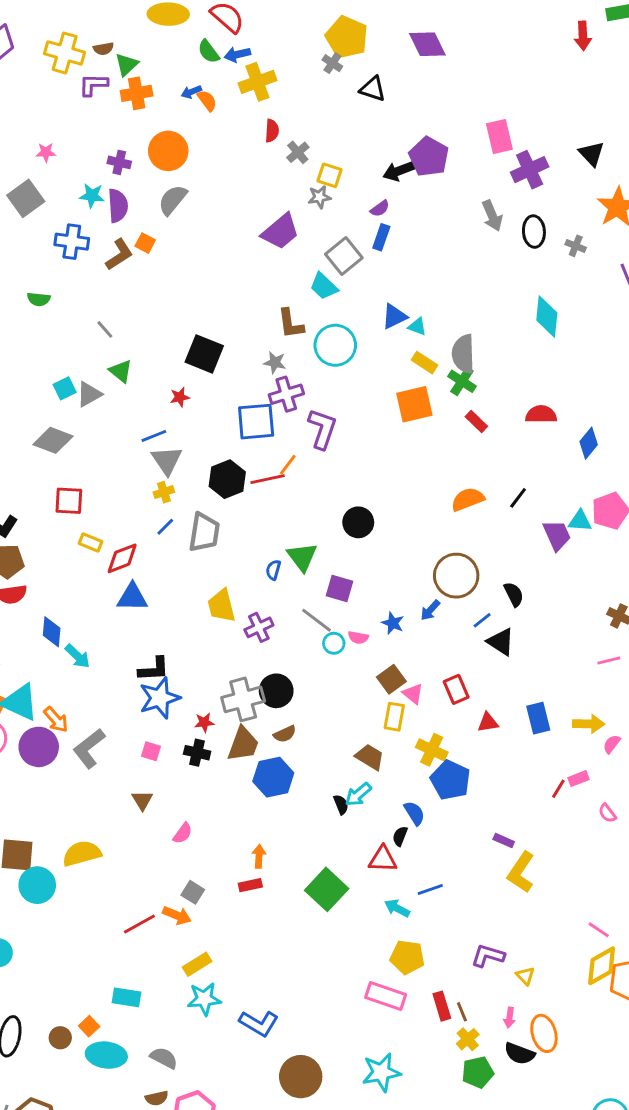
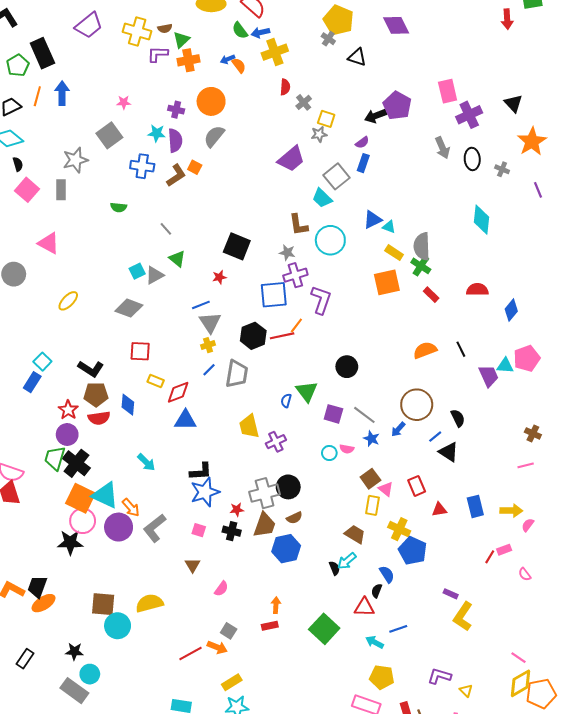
black line: (518, 498) -> (461, 349), turned -63
gray line: (317, 620) -> (364, 415), moved
blue diamond: (52, 632) -> (128, 405), moved

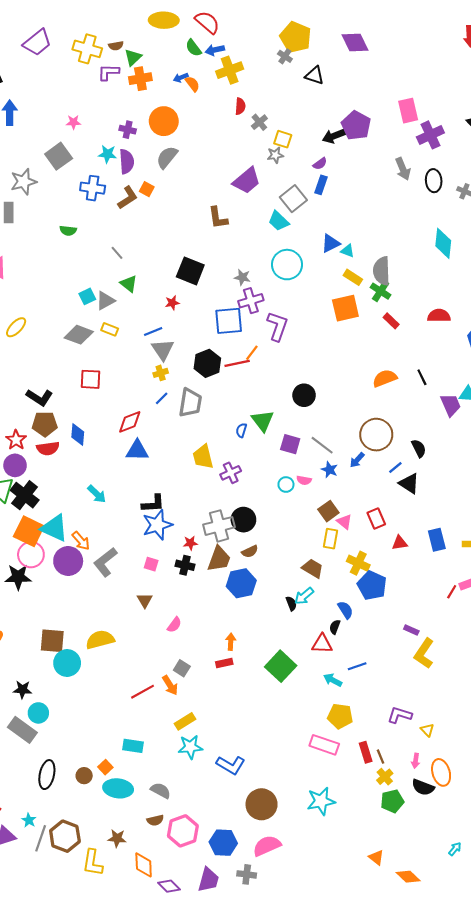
brown L-shape: (298, 225) -> (218, 218), moved
yellow rectangle: (156, 381) -> (110, 329), moved
orange arrow: (217, 647) -> (170, 685), turned 36

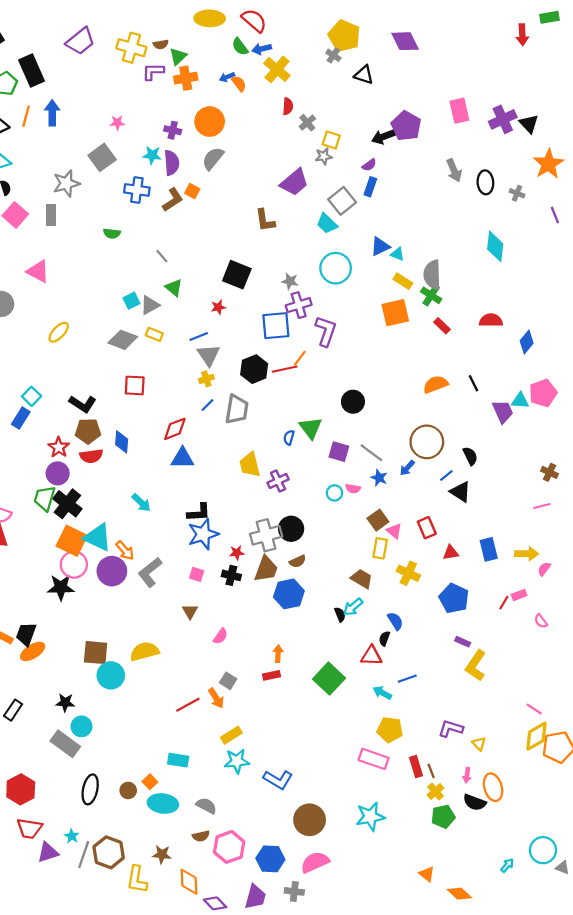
yellow cross: (230, 70) -> (277, 69), turned -30
purple cross: (430, 135) -> (503, 119), moved
blue pentagon: (372, 585) -> (454, 598), moved

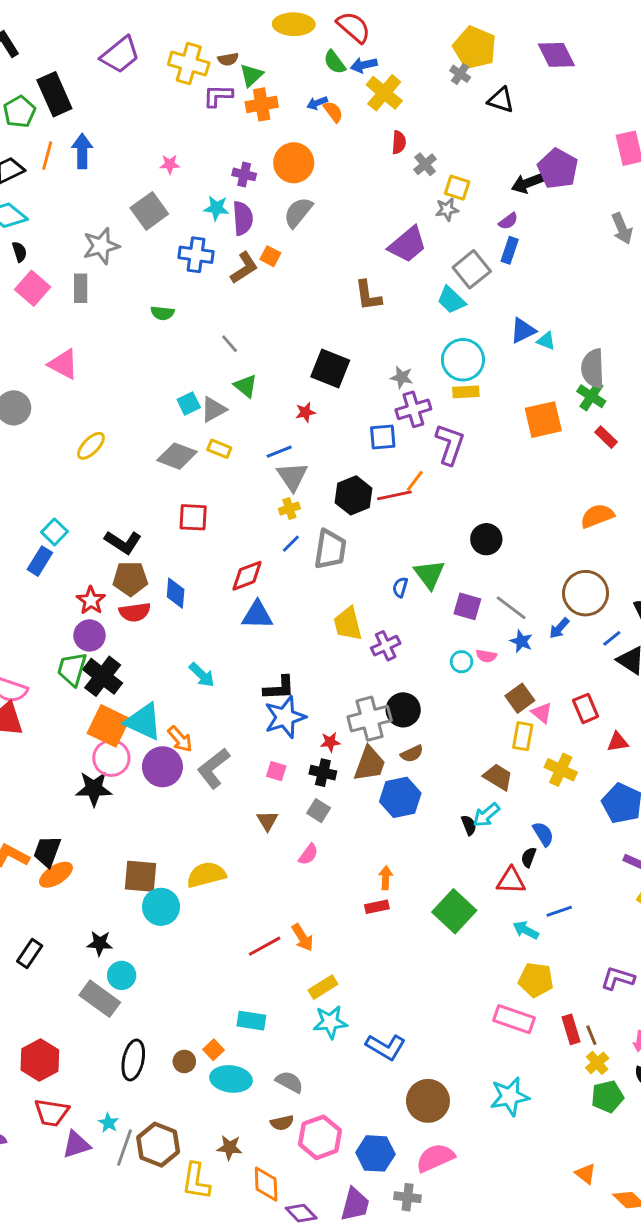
yellow rectangle: (403, 281) -> (466, 392), moved, turned -36
blue square: (276, 326) -> (383, 437), size x0.7
gray square: (228, 681) -> (319, 811), moved

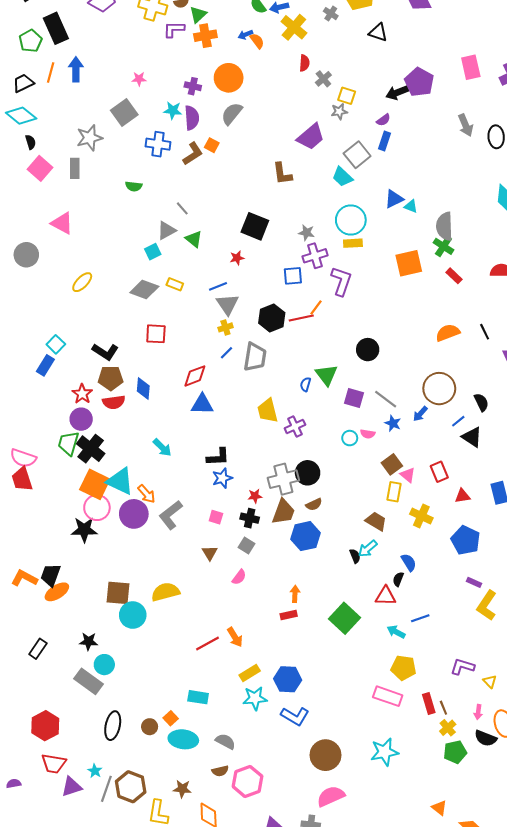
gray cross: (460, 74) -> (331, 14), moved
gray triangle: (214, 409) -> (166, 231), moved
blue star: (285, 717) -> (222, 478), size x0.7
blue hexagon: (375, 1153) -> (288, 679), moved

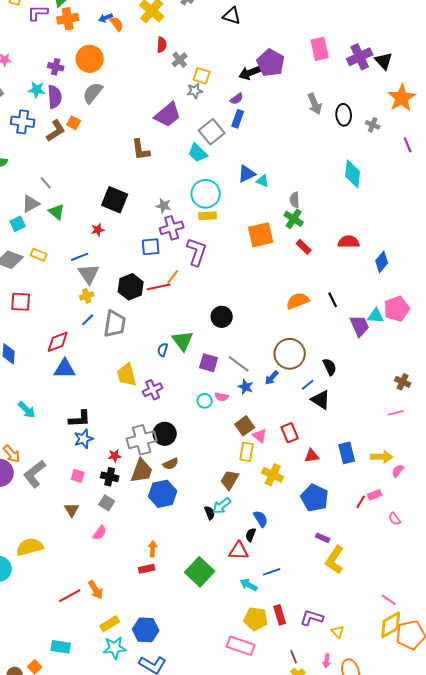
gray semicircle: (445, 226) -> (295, 200), size x0.6
brown trapezoid: (376, 521) -> (230, 480), turned -90
red rectangle: (429, 704) -> (280, 615), moved

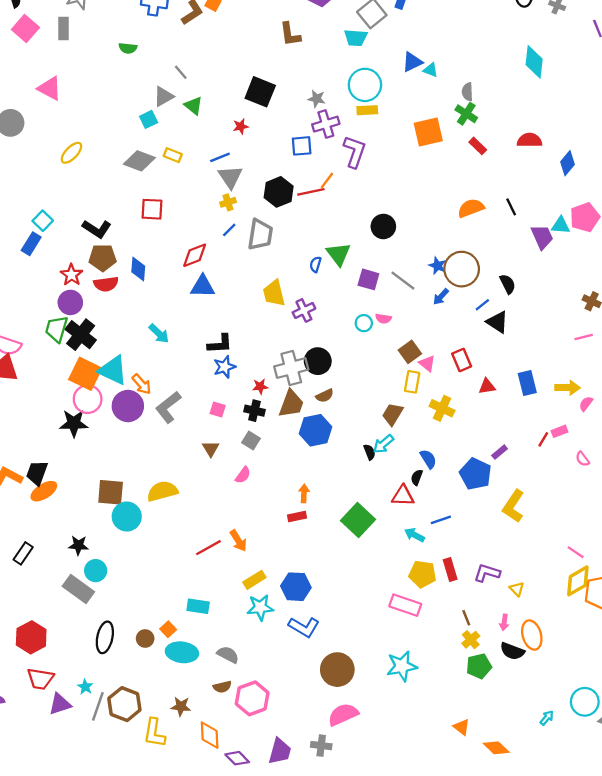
cyan trapezoid: (198, 153) -> (356, 38), turned -40
blue star: (246, 387) -> (437, 266), moved
blue pentagon: (315, 498) -> (475, 474), moved
purple rectangle: (323, 538) -> (500, 452), moved, turned -64

